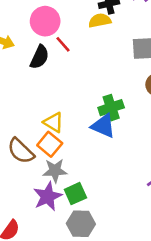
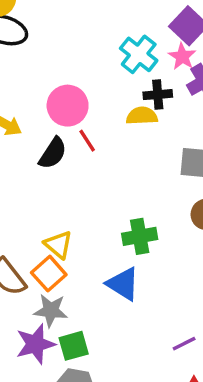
blue triangle: (103, 126) -> (123, 284), moved

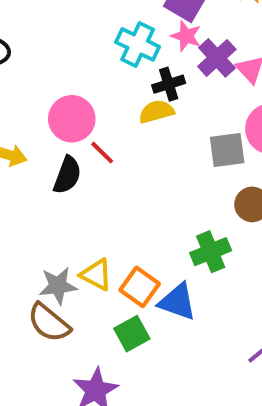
green cross: (140, 236) -> (211, 252), moved
orange square: (49, 274) -> (140, 287), moved
gray star: (51, 310) -> (58, 286), moved
green square: (74, 346) -> (132, 334), moved

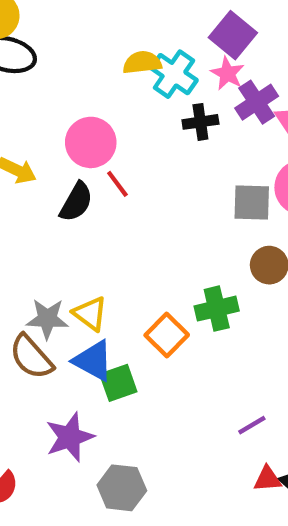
yellow semicircle: (156, 112) -> (142, 63), moved
orange square: (140, 287) -> (167, 335), moved
blue triangle: (177, 302) -> (93, 361), moved

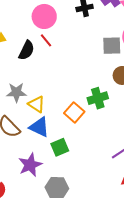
pink circle: (91, 142) -> (44, 16), moved
gray star: (47, 319) -> (16, 92), moved
green square: (118, 383) -> (60, 147), moved

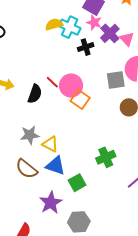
pink circle: (44, 16) -> (71, 86), moved
green cross: (98, 98) -> (106, 157), moved
orange square: (74, 112) -> (80, 99), moved

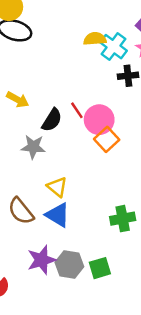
gray star: (30, 135) -> (33, 147), moved
green square: (77, 183) -> (100, 268), moved
gray hexagon: (79, 222) -> (69, 265), moved

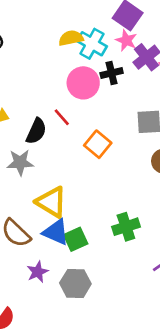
pink circle: (99, 120) -> (83, 83), moved
yellow triangle: (57, 187) -> (51, 202), size x1.4
purple star: (42, 260) -> (37, 272), moved, size x0.7
green square: (100, 268) -> (76, 239), moved

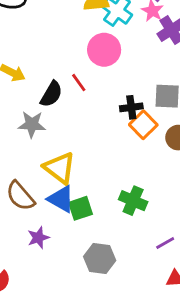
black cross: (112, 73) -> (131, 107), moved
orange square: (98, 144) -> (143, 125), moved
green cross: (126, 227) -> (133, 201), turned 36
gray hexagon: (75, 283) -> (100, 259), moved

